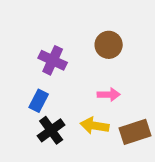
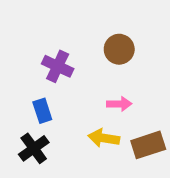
blue rectangle: (39, 101) -> (42, 111), turned -45
black cross: (51, 130) -> (34, 148), moved

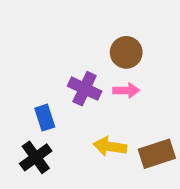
purple cross: (58, 66) -> (85, 89), moved
pink arrow: (119, 104) -> (126, 90), moved

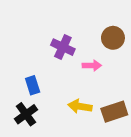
brown circle: (126, 52) -> (113, 38), moved
purple cross: (85, 89) -> (63, 47), moved

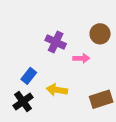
blue rectangle: (33, 85) -> (29, 76), turned 56
yellow arrow: (80, 106) -> (57, 90), moved

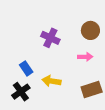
pink arrow: (81, 58) -> (85, 57), moved
blue rectangle: (29, 76) -> (26, 68), turned -72

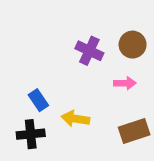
purple cross: (50, 38) -> (89, 51), moved
black cross: (21, 92) -> (31, 134), turned 30

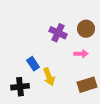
blue rectangle: (38, 100) -> (33, 64), moved
yellow arrow: (75, 119) -> (49, 77), turned -120

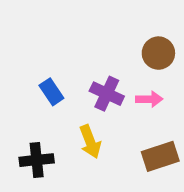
purple cross: (58, 33) -> (107, 94), moved
blue rectangle: (33, 64) -> (51, 92), moved

